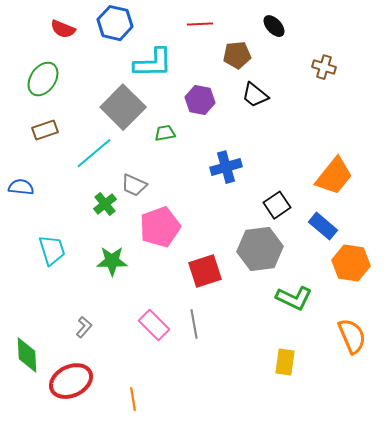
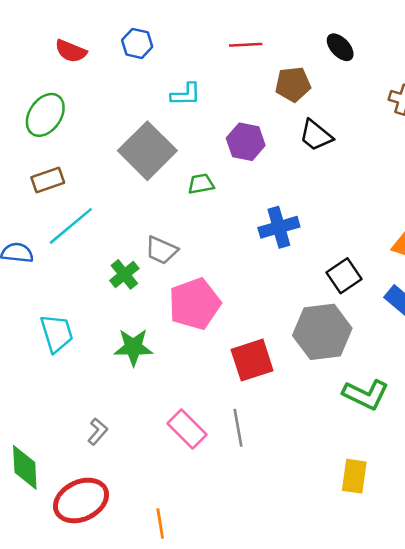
blue hexagon: (115, 23) -> (137, 43), size x0.7
cyan L-shape: (153, 63) -> (186, 94), size x0.6
cyan line: (94, 153) -> (71, 226), moved

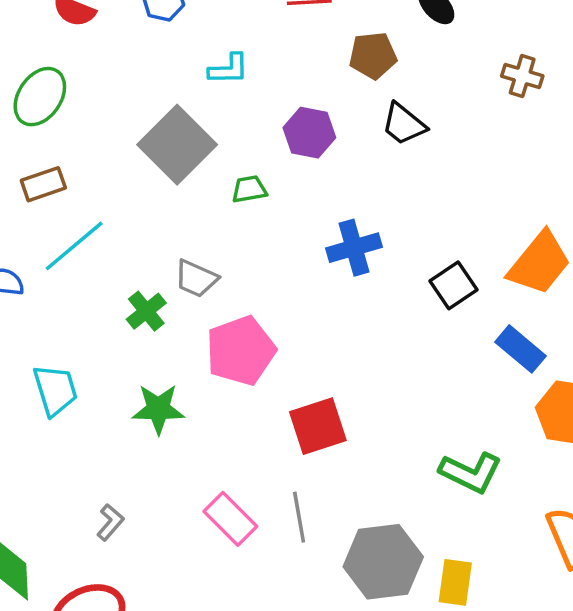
black square: (344, 276) -> (454, 285), moved
gray hexagon: (322, 332) -> (383, 562), moved

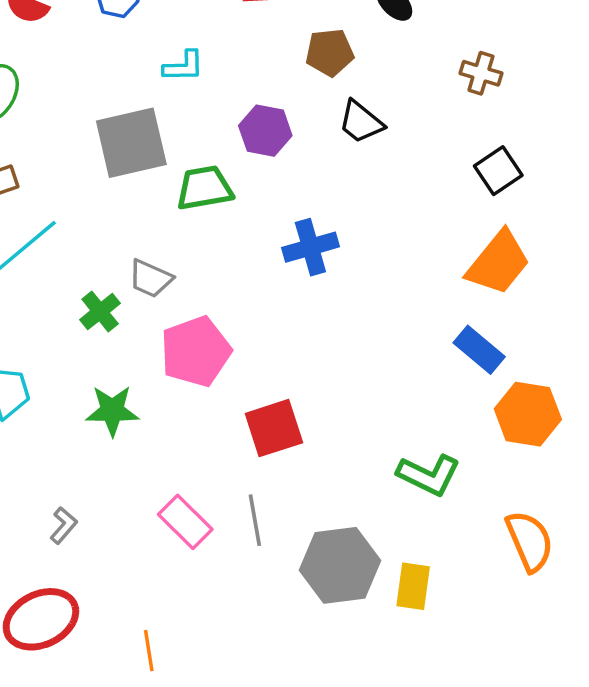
gray square: (177, 145) -> (131, 143), turned 32
green trapezoid: (249, 189) -> (204, 188), size x1.6
black square: (454, 285) -> (498, 171), moved

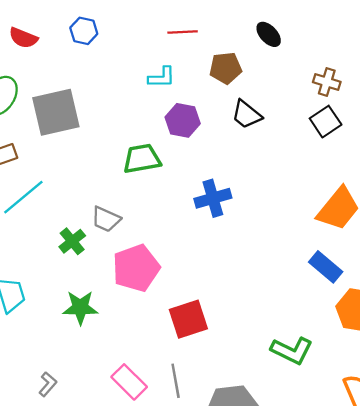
cyan L-shape: (184, 66) -> (162, 77), moved
gray square: (131, 143) -> (56, 112), moved
black square: (498, 171) -> (326, 122), moved

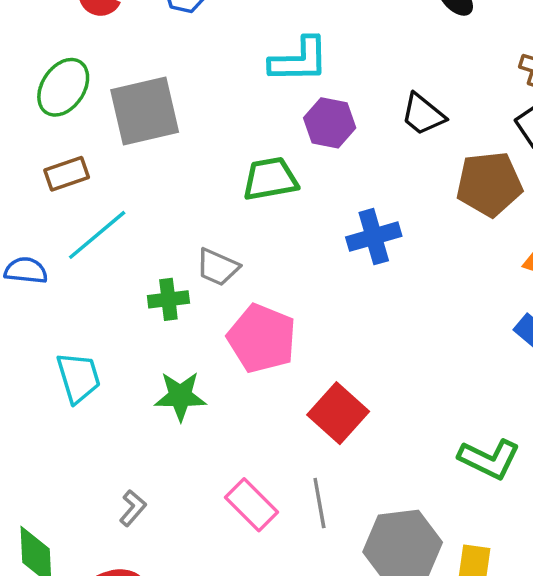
brown pentagon: (226, 68) -> (489, 184), moved, size x1.4
cyan L-shape: (162, 77) -> (299, 60), size x1.5
green cross: (72, 241) -> (168, 299), turned 32
pink pentagon: (136, 268) -> (262, 338), turned -30
red square: (188, 319) -> (338, 413), turned -30

